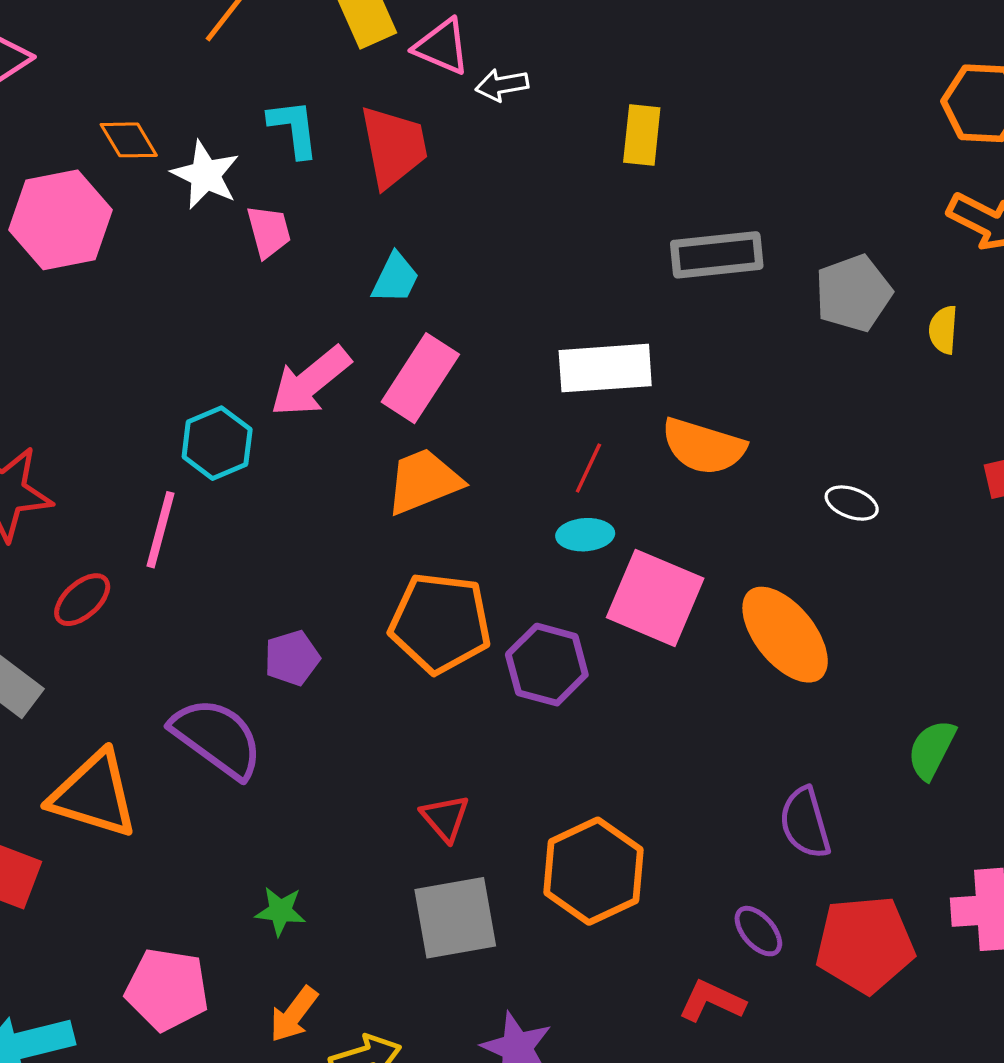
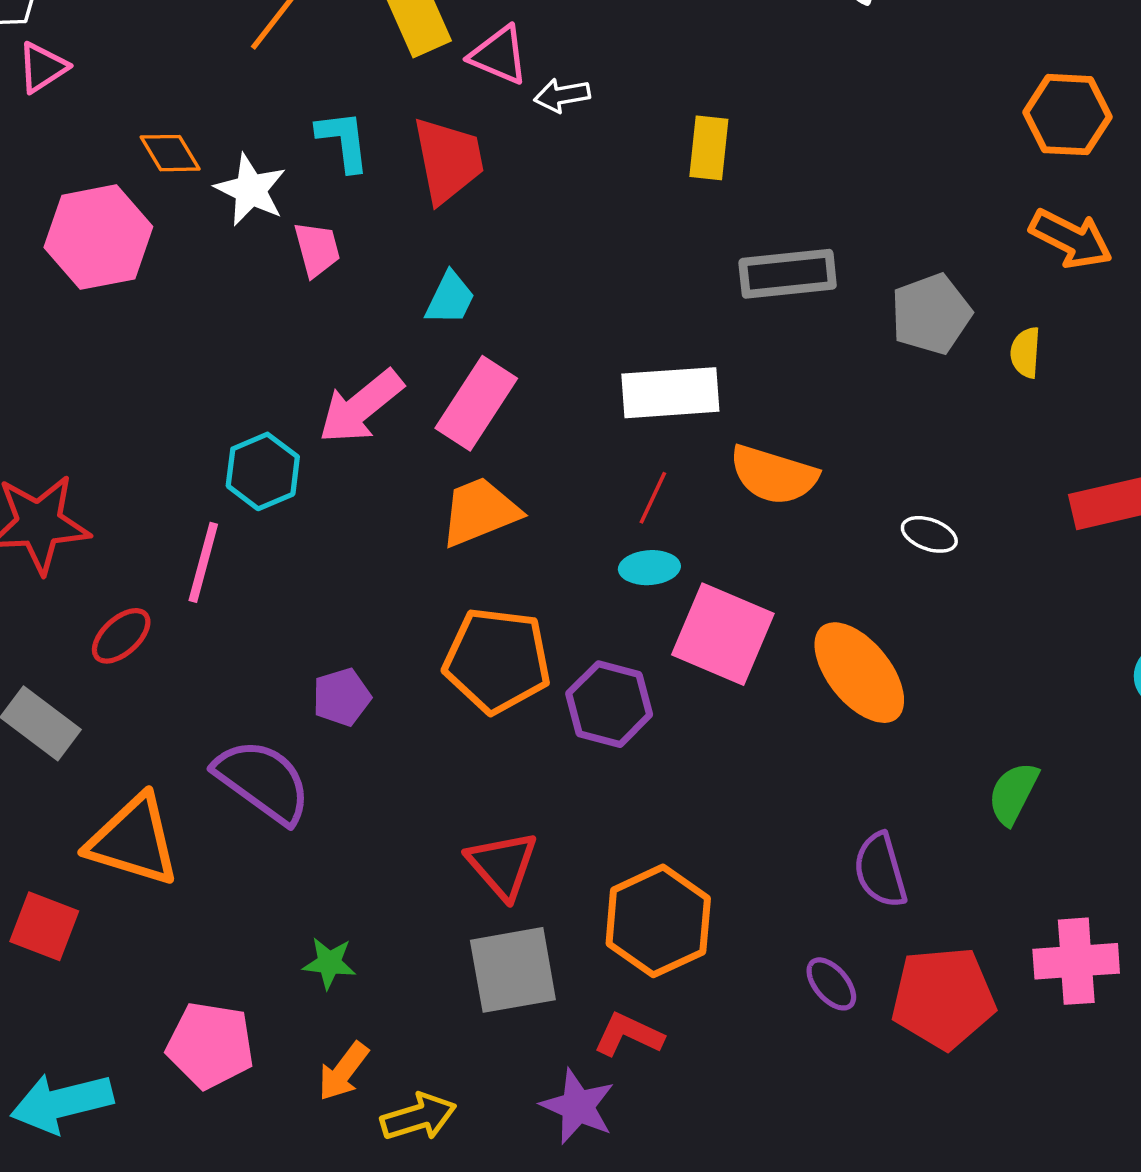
red triangle: (445, 818) -> (502, 865), size x1.4
red L-shape: (712, 1001) -> (628, 1035), moved

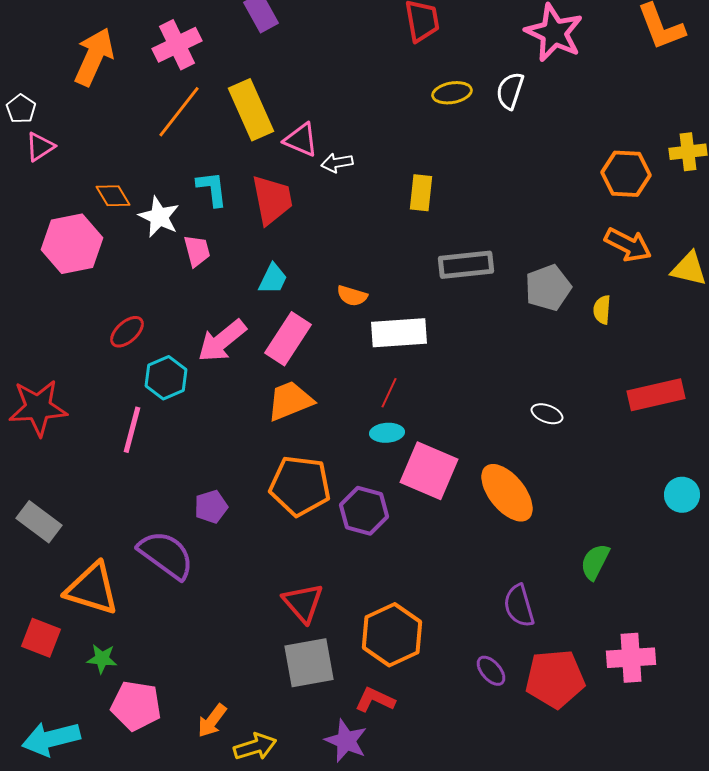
orange semicircle: (774, 475) -> (352, 296), moved, size x0.6
red ellipse: (121, 636) -> (127, 332), moved
green star: (329, 963) -> (102, 659), moved

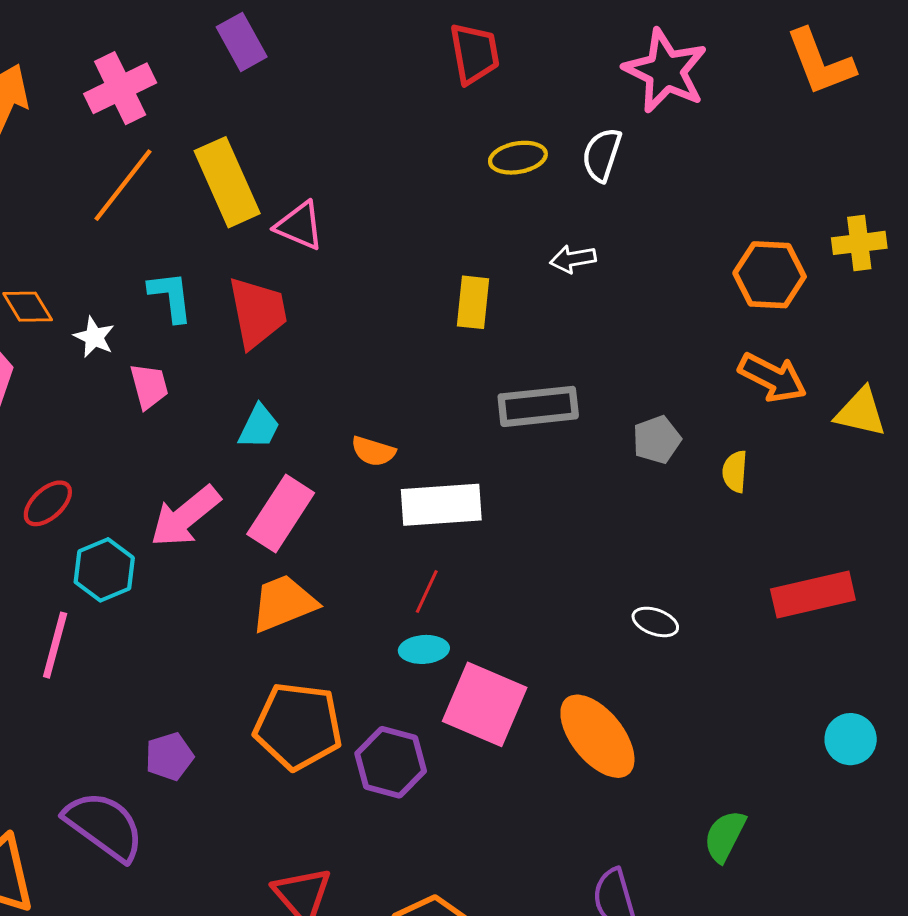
white arrow: (337, 163) -> (573, 259), moved
white star: (159, 217) -> (94, 337), size x0.7
gray pentagon: (548, 288) -> (657, 440), size x0.7

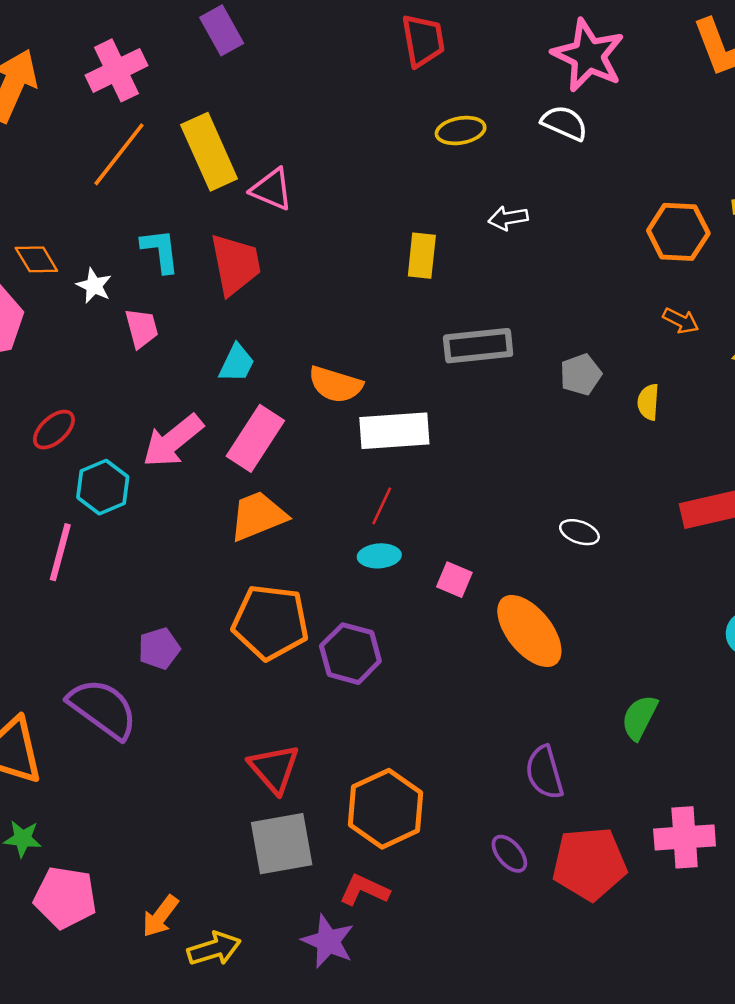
white semicircle: (602, 155) -> (564, 123), moved, turned 96
orange arrow: (772, 378) -> (681, 321), size x0.6
orange semicircle: (373, 451) -> (335, 384), size x1.4
pink square: (485, 704) -> (454, 580), moved, size x0.5

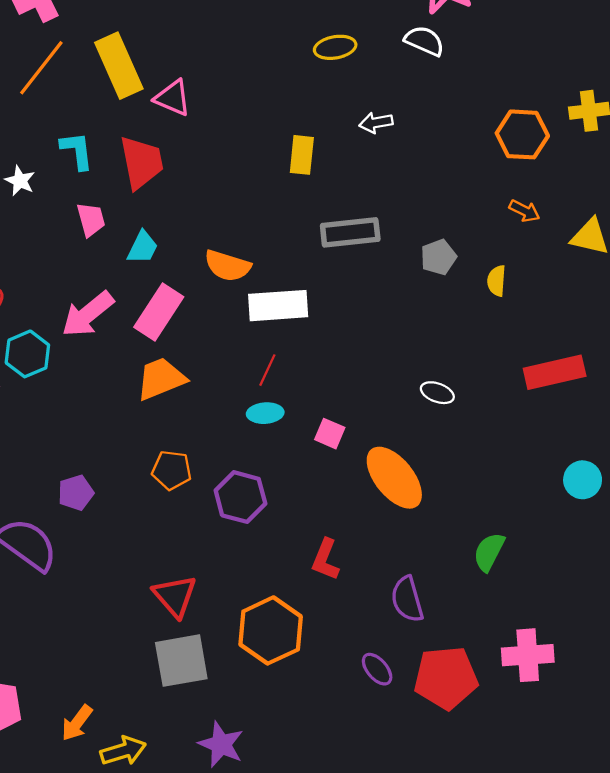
pink trapezoid: (142, 328) -> (91, 219), moved
orange pentagon: (270, 622) -> (172, 470), size x0.6
red L-shape: (364, 890) -> (325, 559), moved, turned -93

